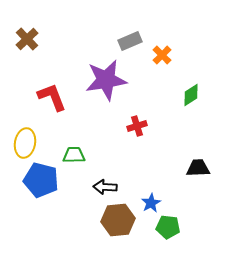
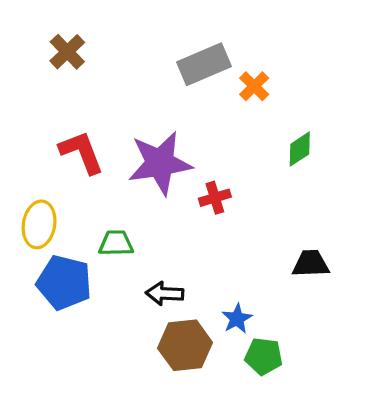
brown cross: (27, 39) -> (67, 52), moved
gray rectangle: (130, 41) -> (204, 64), size x1.4
purple star: (106, 80) -> (160, 163), moved

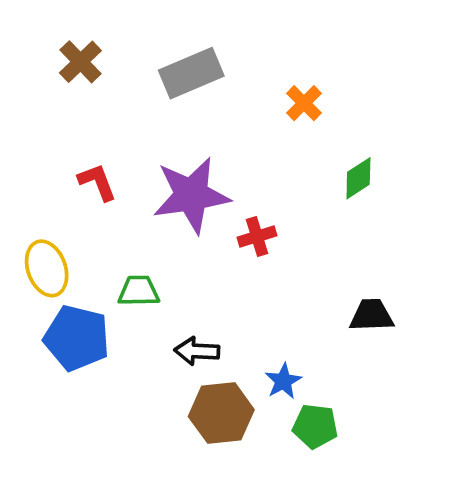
gray rectangle: (204, 64) -> (191, 73), moved
red L-shape: (81, 152) -> (97, 182), size x0.7
yellow ellipse: (39, 224) -> (47, 268), turned -30

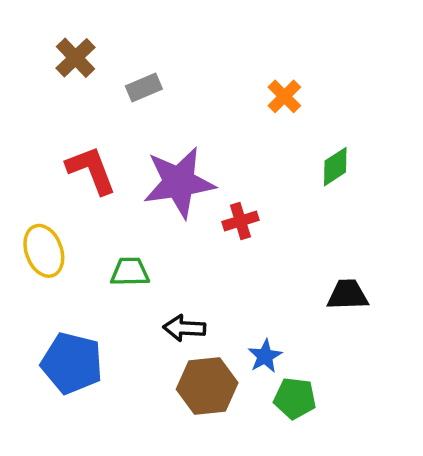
gray rectangle: (191, 73) -> (144, 88), moved, size x0.6
red L-shape: (97, 182) -> (91, 170), size x1.4
blue pentagon: (77, 338) -> (72, 363), moved

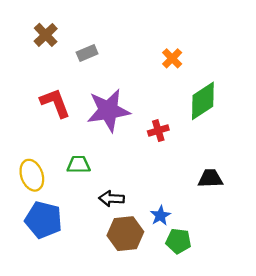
green diamond: (335, 167) -> (203, 101), size x1.6
red cross: (240, 221) -> (158, 131), moved
yellow ellipse: (44, 251) -> (32, 175), moved

